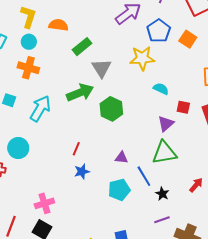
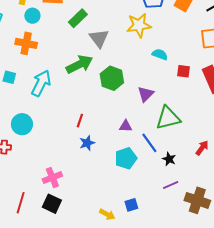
cyan circle: (29, 42) -> (32, 16), moved
purple triangle: (166, 124) -> (146, 94), moved

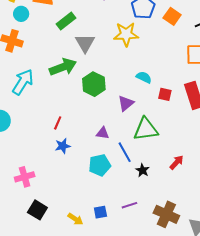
cyan semicircle: (160, 54) -> (144, 77), moved
red square: (184, 71) -> (165, 94), moved
purple line: (171, 185) -> (129, 205), moved
black square: (52, 204) -> (37, 210), moved

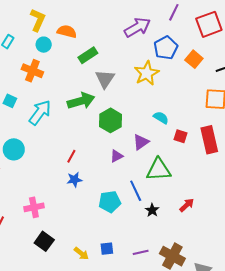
yellow star: (126, 34) -> (147, 73), turned -30
purple triangle: (103, 133) -> (117, 156), moved, turned -40
purple line: (129, 205) -> (141, 252), moved

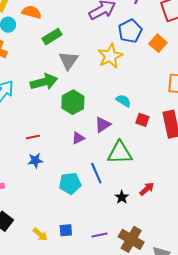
red line: (71, 156) -> (33, 137), turned 48
black star: (152, 210) -> (122, 197), moved

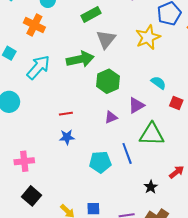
black star: (122, 197) -> (151, 187), moved

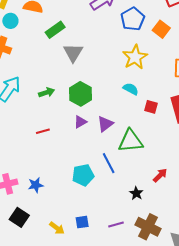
yellow star: (148, 37) -> (135, 57), moved
green arrow: (80, 59) -> (46, 92), moved, size x0.6
purple triangle: (136, 105) -> (105, 124), moved
purple triangle: (111, 117) -> (80, 122), moved
blue star: (67, 137) -> (36, 185), moved

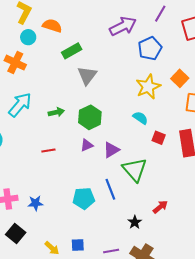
orange square: (161, 29) -> (180, 78), moved
green triangle: (131, 141) -> (135, 170), turned 48

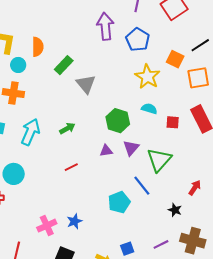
orange semicircle: (52, 26) -> (38, 47), turned 90
purple arrow: (123, 26) -> (105, 26), turned -52
green hexagon: (90, 117) -> (118, 121), moved
purple triangle: (87, 145) -> (106, 151), turned 32
green triangle: (135, 170) -> (159, 160), turned 40

